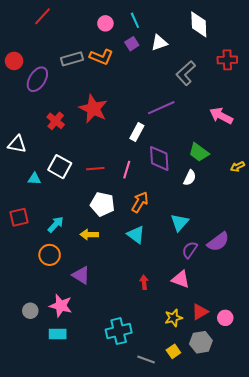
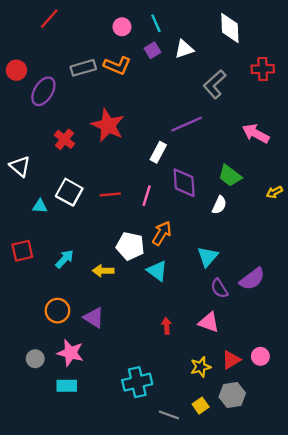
white triangle: (17, 144) -> (20, 166), turned 30
white pentagon: (102, 204) -> (130, 246), moved
purple semicircle: (190, 250) -> (219, 288), turned -66
orange circle: (50, 255) -> (57, 311), moved
pink circle: (225, 318) -> (260, 356), moved

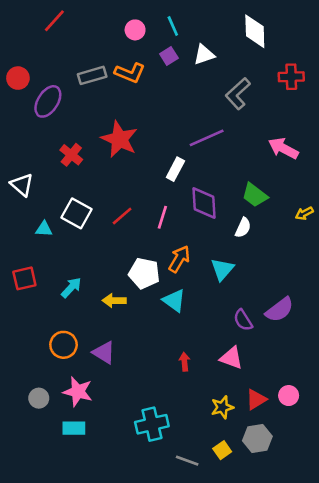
red line: (110, 194) -> (122, 216), turned -36
cyan triangle: (208, 257) -> (222, 269), moved

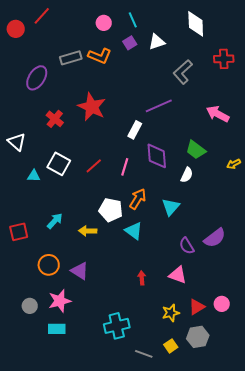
red circle: (18, 78) -> (16, 29), moved
red square: (24, 278) -> (19, 232), moved
pink star: (78, 392) -> (60, 301), turned -30

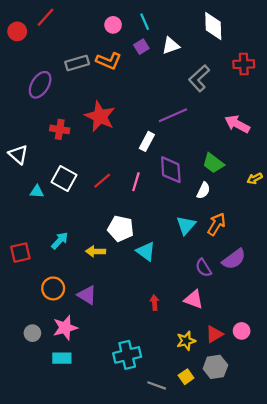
red cross: (55, 119) -> (60, 129), turned -30
orange arrow: (138, 199) -> (217, 224), moved

